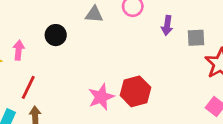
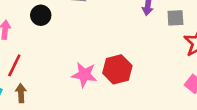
pink star: (101, 97) -> (84, 75), turned 30

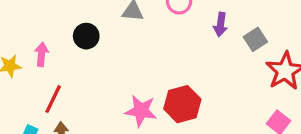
gray square: (175, 18) -> (255, 39), turned -30

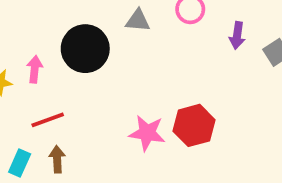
black circle: (86, 36) -> (85, 49), size x1.6
red line: (53, 99) -> (48, 120), turned 44

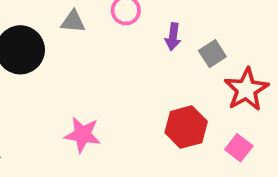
red hexagon: (194, 125) -> (186, 127), moved

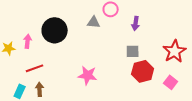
gray triangle: (73, 22) -> (94, 22), moved
gray square: (212, 54) -> (133, 51), moved, turned 32

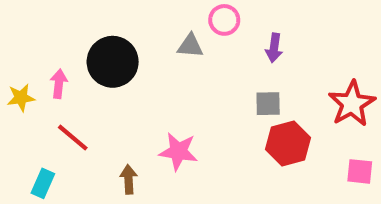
red line: (35, 68) -> (73, 138), turned 60
pink square: (171, 82) -> (360, 171), moved, turned -32
brown arrow: (40, 89) -> (129, 179), moved

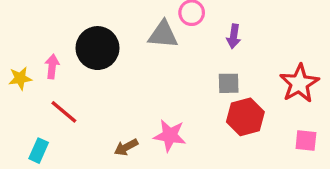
gray triangle: (190, 46) -> (163, 35), size x1.4
pink star: (178, 151) -> (170, 135), moved
brown arrow: (129, 179) -> (126, 147), moved, turned -115

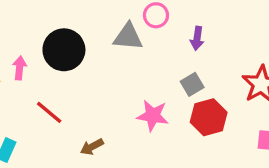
gray square: (229, 83) -> (192, 84), turned -30
red line: (64, 112) -> (49, 112), moved
pink star: (170, 135) -> (153, 116), moved

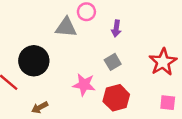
black circle: (64, 50) -> (34, 61), moved
red hexagon: (209, 117) -> (116, 98), moved

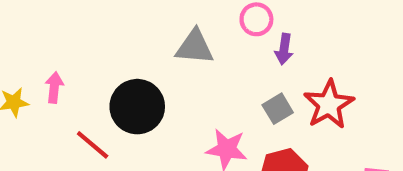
pink circle: (86, 12) -> (256, 19), moved
red star: (163, 62) -> (329, 104), moved

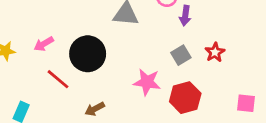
pink arrow: (54, 87) -> (44, 44), moved, turned -126
red star: (329, 104) -> (215, 52), size x0.6

